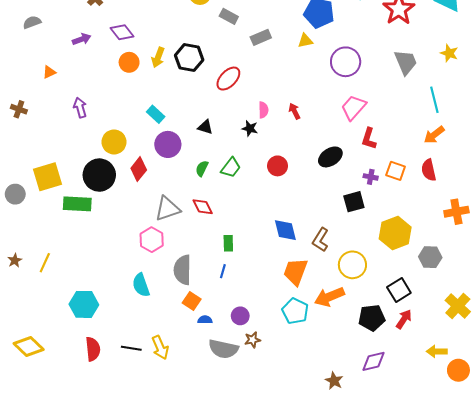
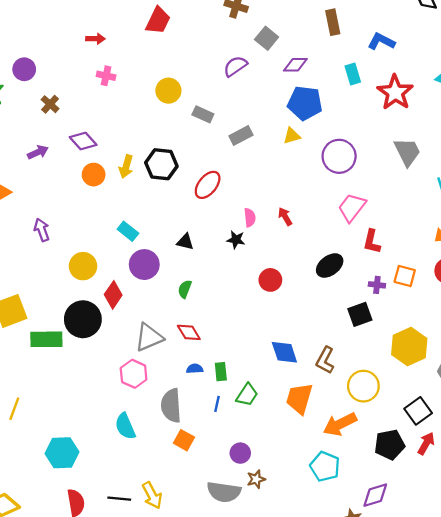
green trapezoid: (231, 168) -> (247, 395), moved
black circle: (99, 175) -> (83, 319), moved
cyan pentagon: (295, 311) -> (325, 466), moved
blue semicircle: (205, 320) -> (195, 369), moved
purple diamond: (374, 361) -> (375, 495), moved

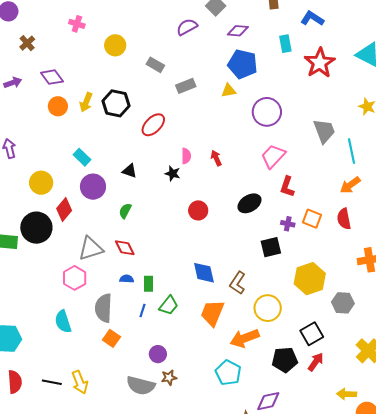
yellow circle: (168, 91) -> (115, 45), moved
gray trapezoid: (407, 152) -> (324, 131), moved

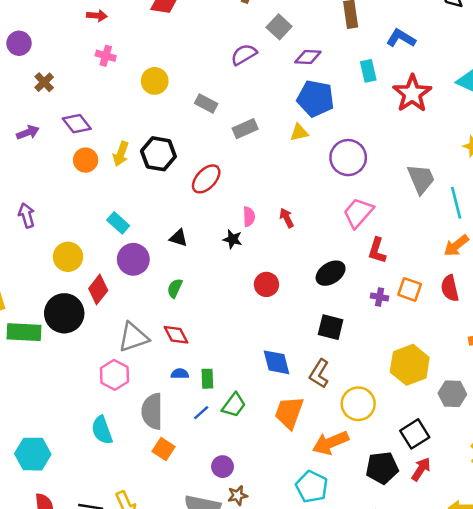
black square: (271, 247) -> (331, 327), moved, turned 30
blue line: (142, 310) -> (201, 413), turned 32

